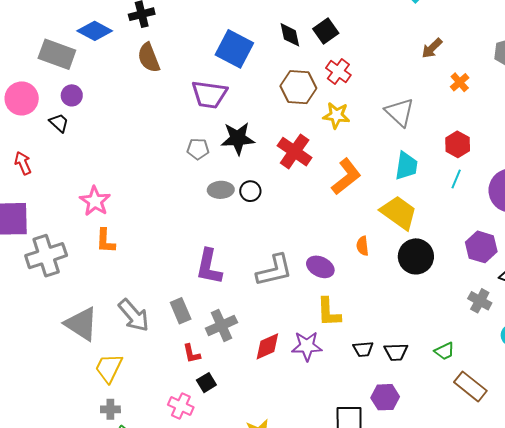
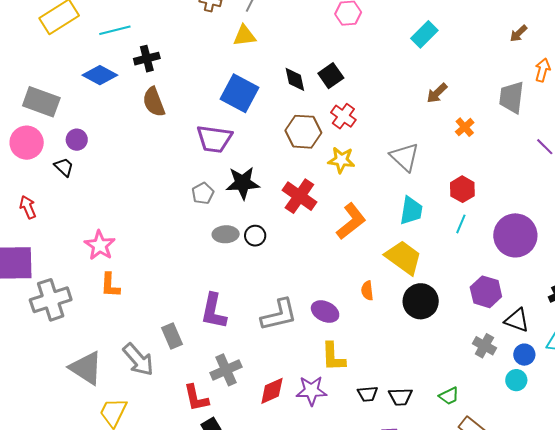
gray rectangle: (57, 54) -> (41, 102), moved
gray pentagon: (198, 149) -> (203, 193), turned -30
gray rectangle: (181, 311) -> (172, 336), moved
red L-shape: (192, 354) -> (196, 398), size x1.4

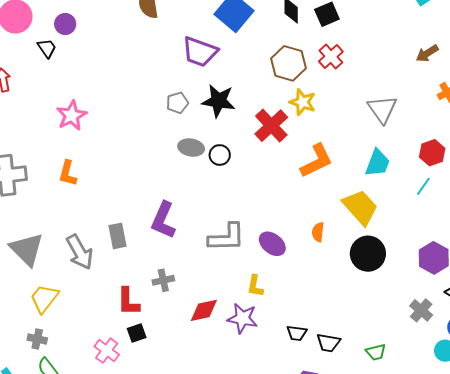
yellow star: (341, 160) -> (303, 102), moved
pink star: (100, 245) -> (72, 115), moved
yellow L-shape: (333, 357) -> (255, 286), moved, size x0.7
gray cross: (226, 370) -> (163, 280), size x0.7

